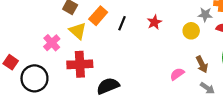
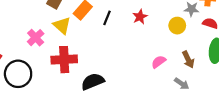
pink semicircle: (177, 74) -> (159, 62), moved
gray arrow: (207, 88) -> (182, 84), moved

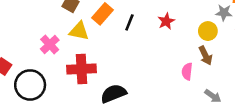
yellow triangle: (62, 26) -> (79, 31), turned -30
brown arrow: (188, 60) -> (205, 56), moved
pink semicircle: (159, 62) -> (187, 71), turned -48

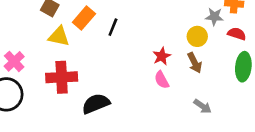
red star: (166, 21) -> (162, 56), moved
pink cross: (50, 45) -> (14, 61), moved
pink semicircle: (187, 71) -> (162, 80), moved, turned -35

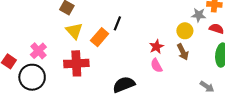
orange rectangle: (84, 18) -> (100, 37), moved
yellow triangle: (59, 36) -> (74, 31), turned 36
black semicircle: (96, 104) -> (124, 85), moved
gray arrow: (203, 106) -> (207, 87), moved

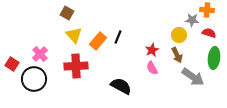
black line: (117, 23) -> (118, 37), moved
black semicircle: (124, 85) -> (121, 86), turned 50
gray arrow: (207, 87) -> (193, 77), moved, size x1.6

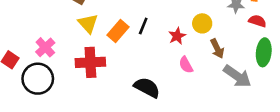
yellow circle: (179, 35) -> (202, 23), moved
red star: (152, 50) -> (177, 36), moved

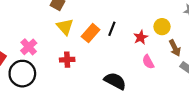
red cross: (90, 62) -> (67, 60), size x0.6

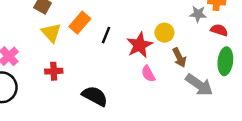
orange rectangle: (91, 33) -> (80, 23), moved
red star: (141, 37) -> (140, 45), size x1.5
black semicircle: (115, 81) -> (95, 96), moved

